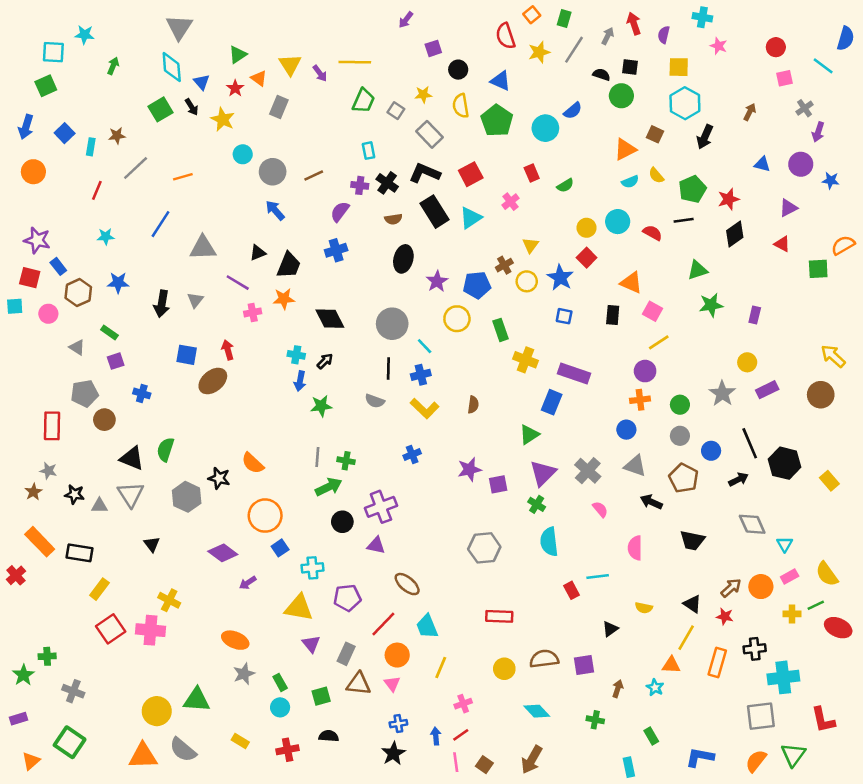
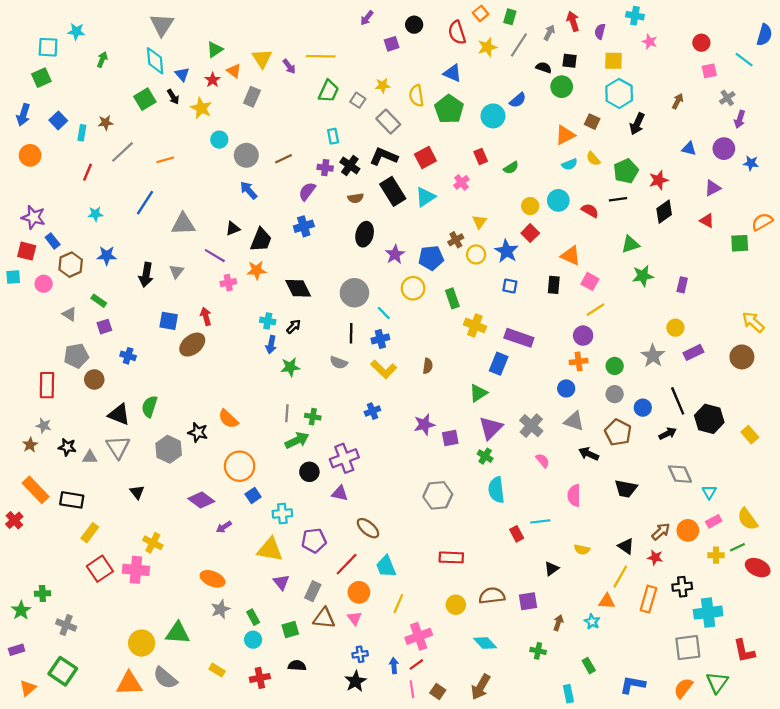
black circle: (458, 70) -> (414, 25), moved
pink cross: (463, 704) -> (419, 636), size x1.6

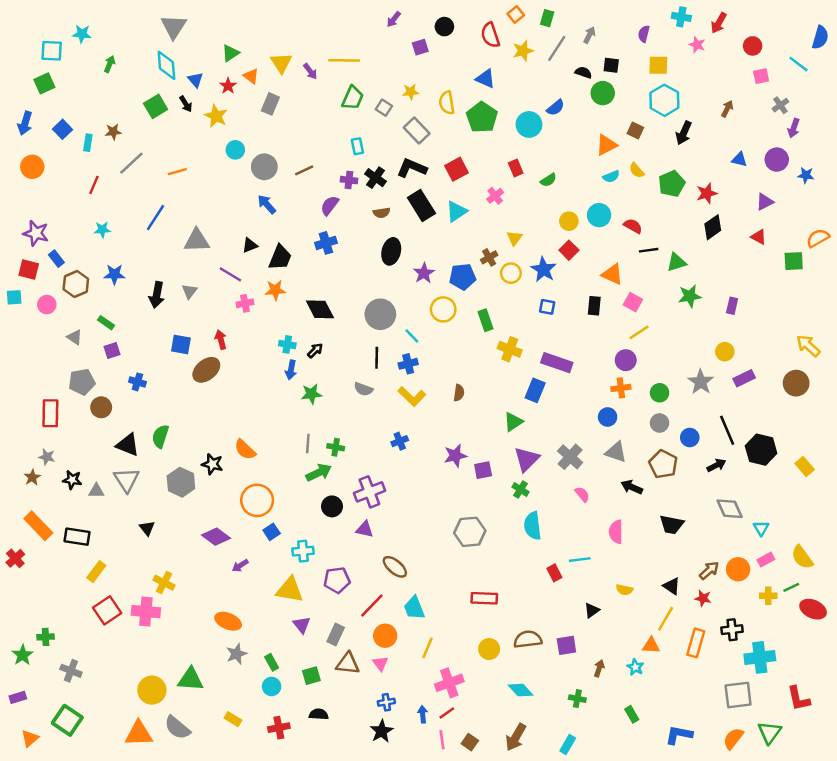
red arrow: (573, 21) -> (719, 23), moved, turned -132
black line: (618, 199) -> (649, 250), moved
cyan rectangle: (568, 694) -> (568, 744), moved, turned 42

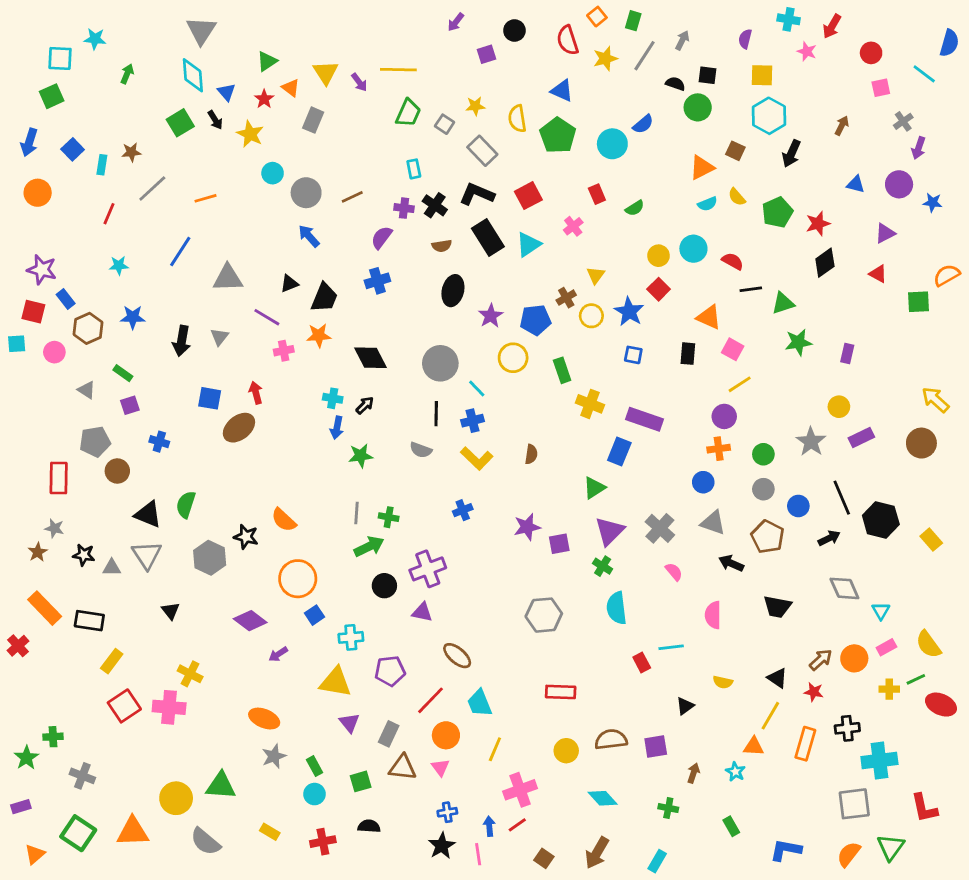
orange triangle: (139, 734) -> (133, 832), moved
pink line: (442, 740) -> (478, 854), moved

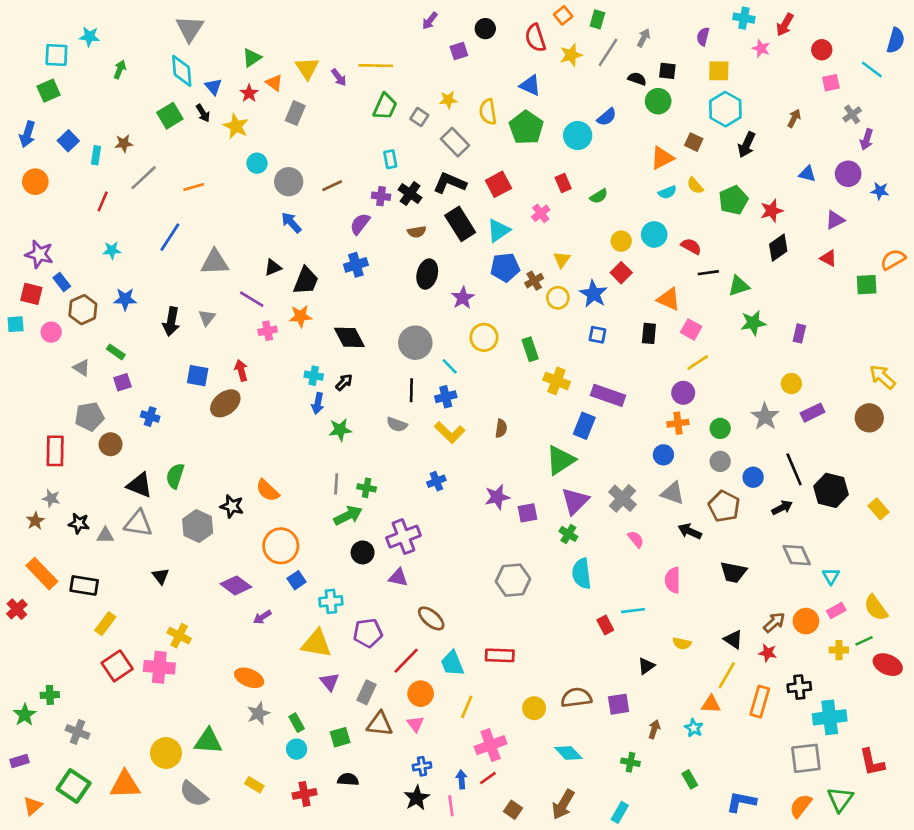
blue pentagon: (535, 320) -> (505, 267), moved
green triangle: (594, 488) -> (560, 460), size x1.4
gray triangle: (147, 555) -> (138, 523), turned -48
red rectangle: (561, 692) -> (500, 655), moved

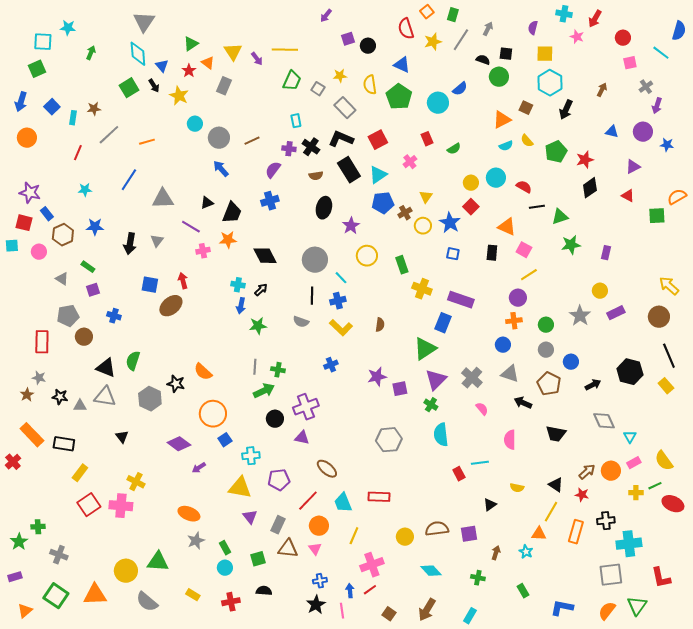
black circle: (485, 29) -> (368, 46), moved
black line: (794, 469) -> (669, 356), moved

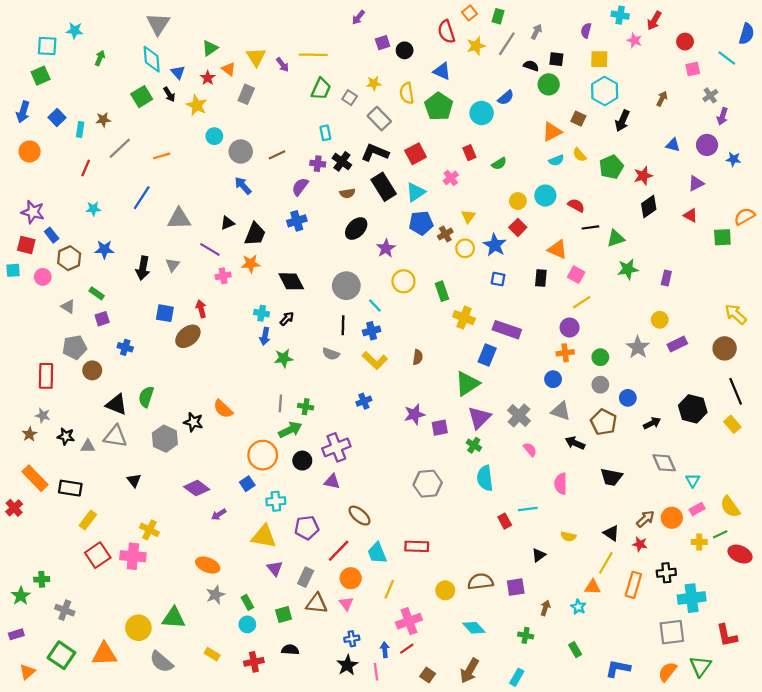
black ellipse: (324, 208) -> (356, 229), turned 30
orange circle: (213, 414) -> (263, 455), moved

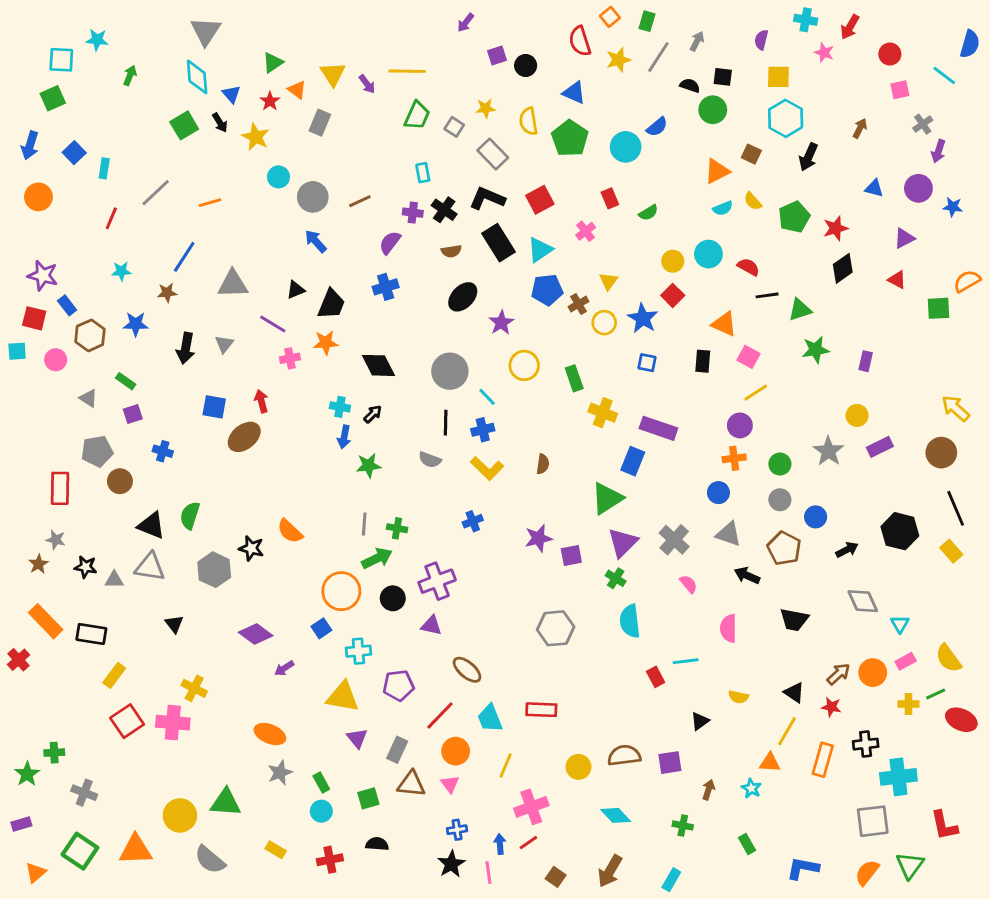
brown star: (103, 120) -> (167, 293), moved

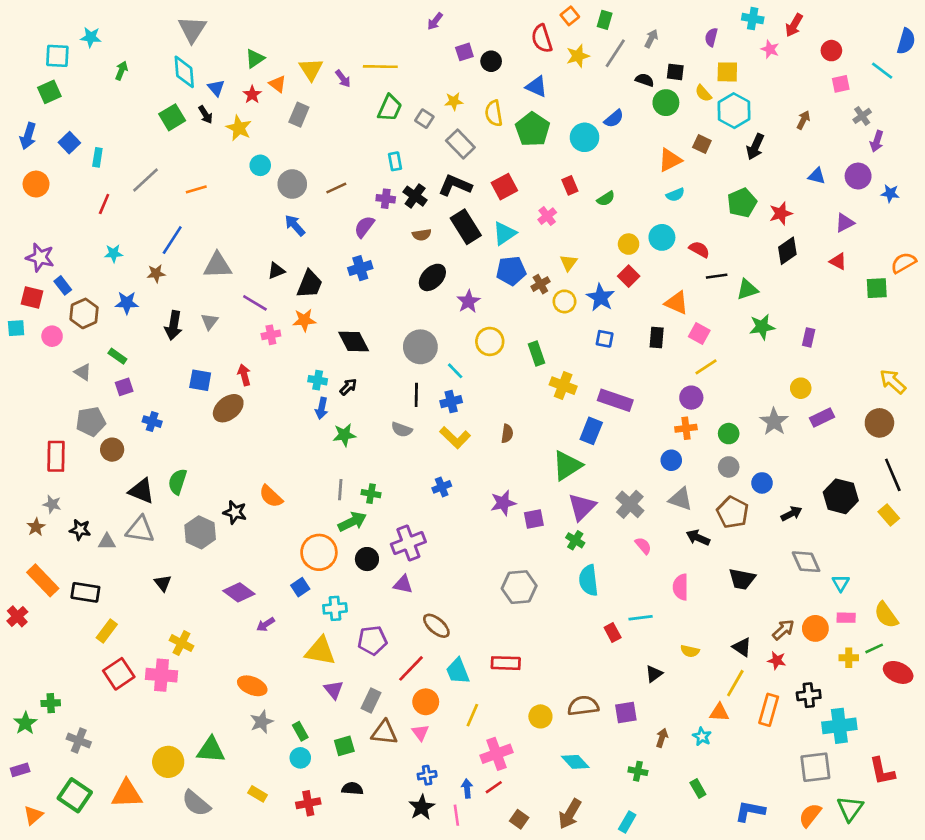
yellow semicircle: (753, 201) -> (703, 93), moved
pink rectangle: (906, 661) -> (846, 618), turned 30

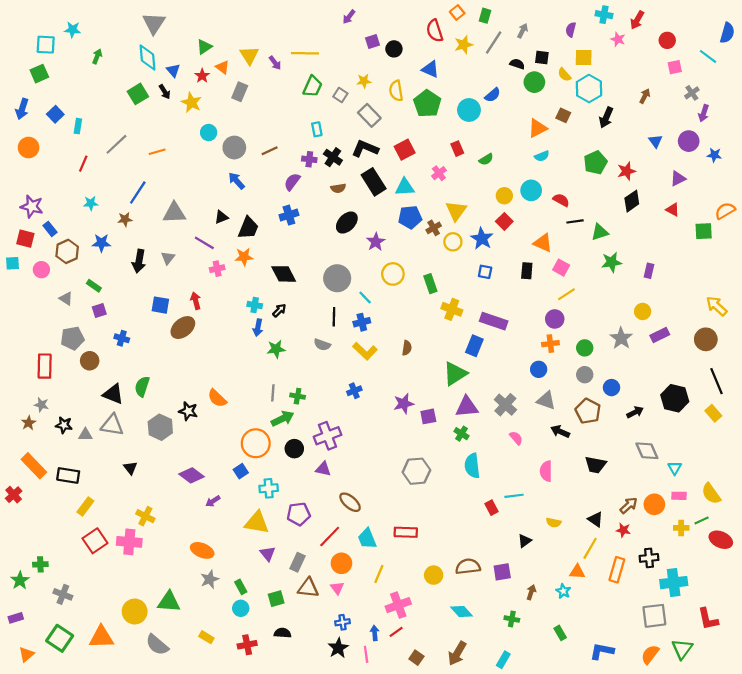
blue triangle: (817, 176) -> (655, 141), turned 40
cyan triangle: (504, 233) -> (405, 187), turned 30
yellow triangle: (568, 263) -> (456, 211), size x1.5
purple triangle: (582, 507) -> (467, 407), turned 40

